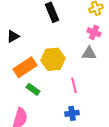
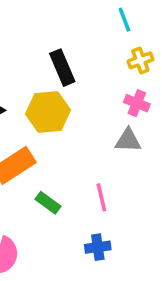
yellow hexagon: (53, 59) -> (48, 112), moved
green rectangle: (33, 89) -> (48, 203), moved

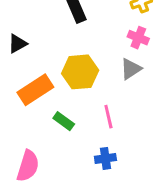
yellow hexagon: (48, 112) -> (80, 72), moved
gray triangle: (128, 140) -> (131, 69), turned -35

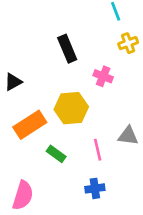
pink cross: (138, 38) -> (103, 76), moved
gray triangle: (131, 69) -> (128, 136), moved, turned 40

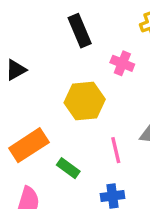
orange rectangle: (30, 125) -> (29, 145), moved
green rectangle: (56, 154) -> (68, 168), moved

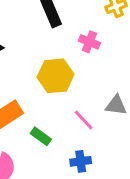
pink line: (116, 150) -> (84, 120), turned -30

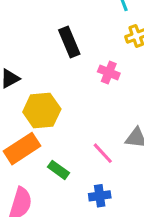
yellow hexagon: (56, 76) -> (42, 111), moved

